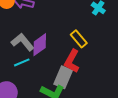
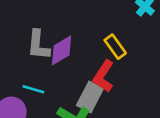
gray L-shape: (22, 42) -> (38, 45), turned -140
cyan line: (22, 62) -> (33, 89), moved, turned 35

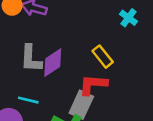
red L-shape: (103, 76) -> (93, 85), turned 64

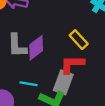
cyan line: (28, 100) -> (28, 84), moved

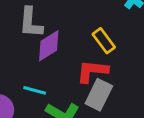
gray L-shape: (17, 46) -> (31, 23), moved
gray rectangle: (63, 82) -> (99, 95), moved

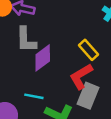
red L-shape: (92, 71) -> (81, 76), turned -32

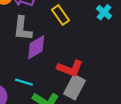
yellow rectangle: (88, 50) -> (60, 15), moved
red L-shape: (81, 76) -> (70, 68), turned -135

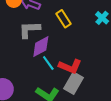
gray L-shape: (22, 29) -> (29, 30), turned 80
cyan line: (24, 82) -> (48, 63), moved, turned 35

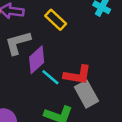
gray rectangle: (74, 83) -> (87, 94), turned -45

